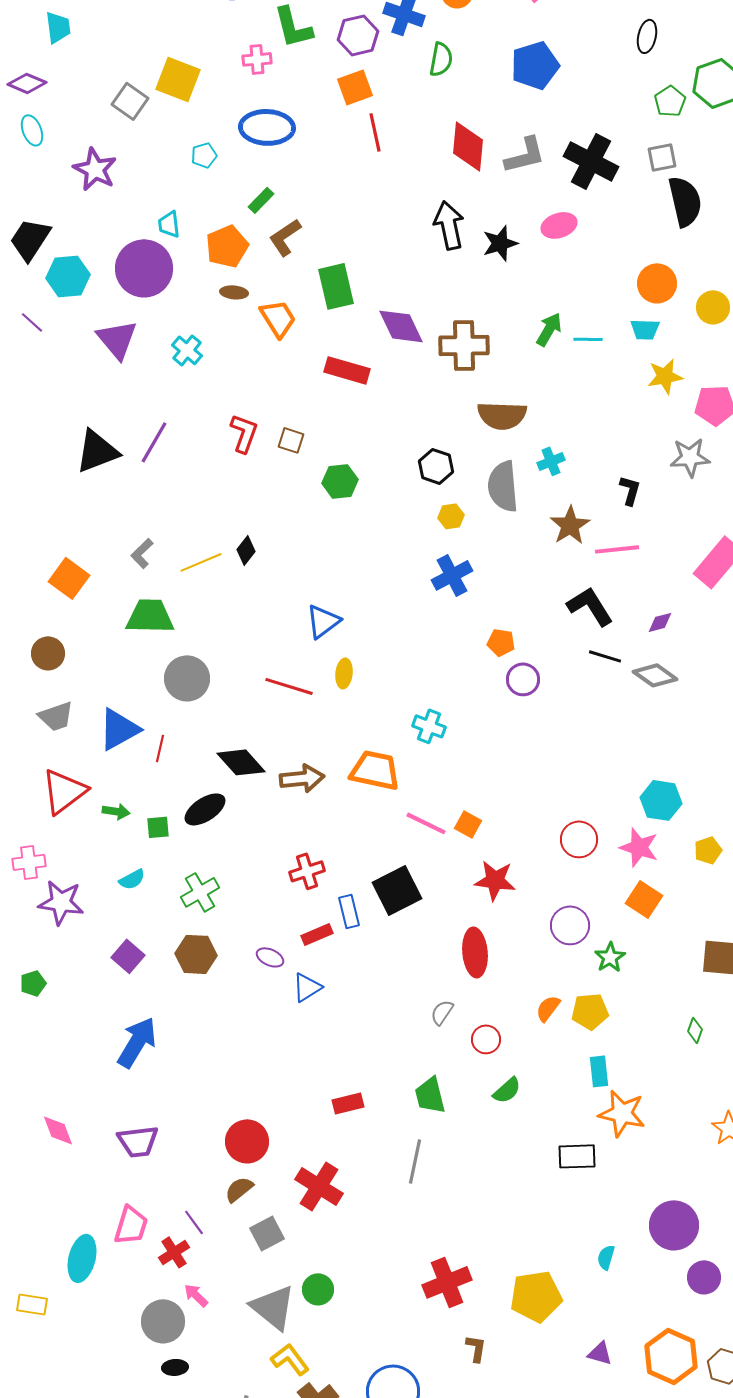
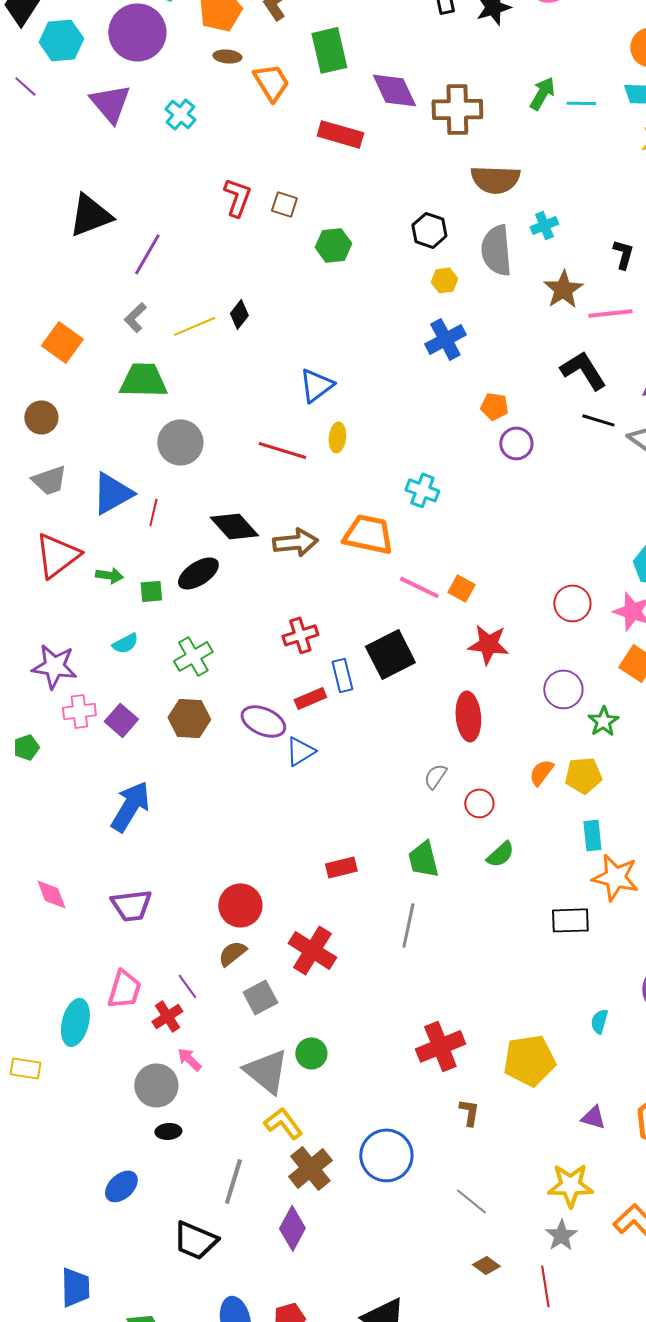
purple line: (154, 442) -> (147, 254), moved
pink cross: (29, 862) -> (79, 711), moved
purple ellipse: (270, 957) -> (263, 721), size x1.6

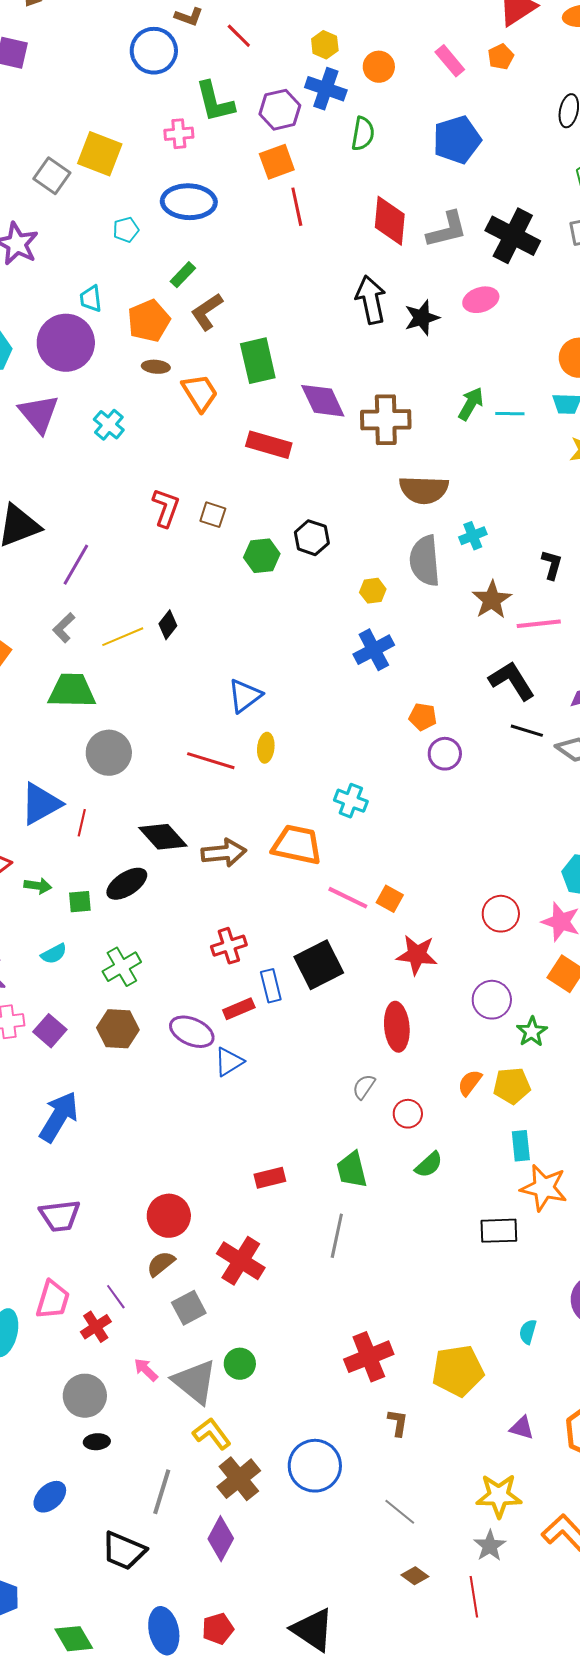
black hexagon: (429, 230) -> (312, 538), moved
pink arrow: (189, 1059) -> (146, 1370), moved

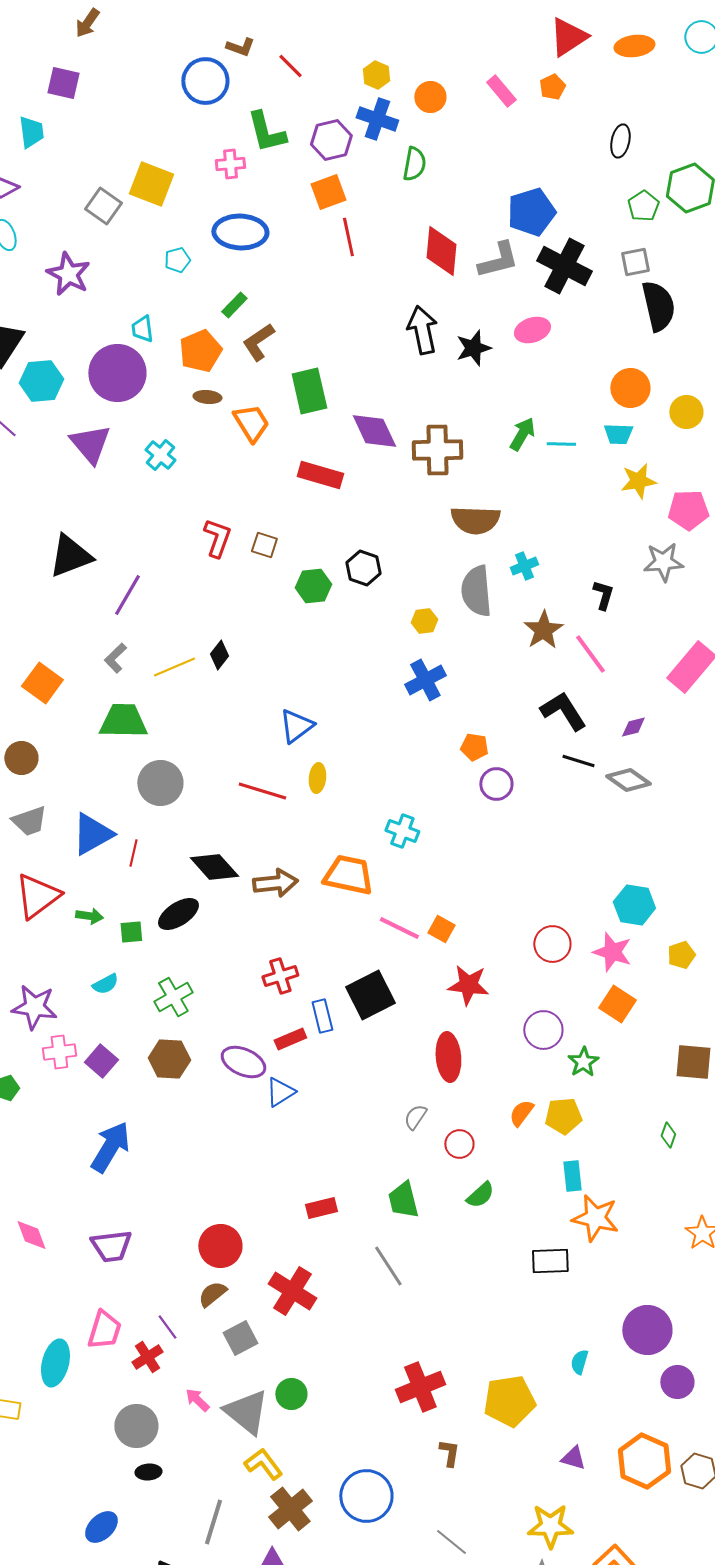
blue pentagon: (457, 140) -> (531, 212), moved
pink line: (539, 624) -> (590, 654), turned 60
gray line: (337, 1236) -> (388, 1266), turned -45

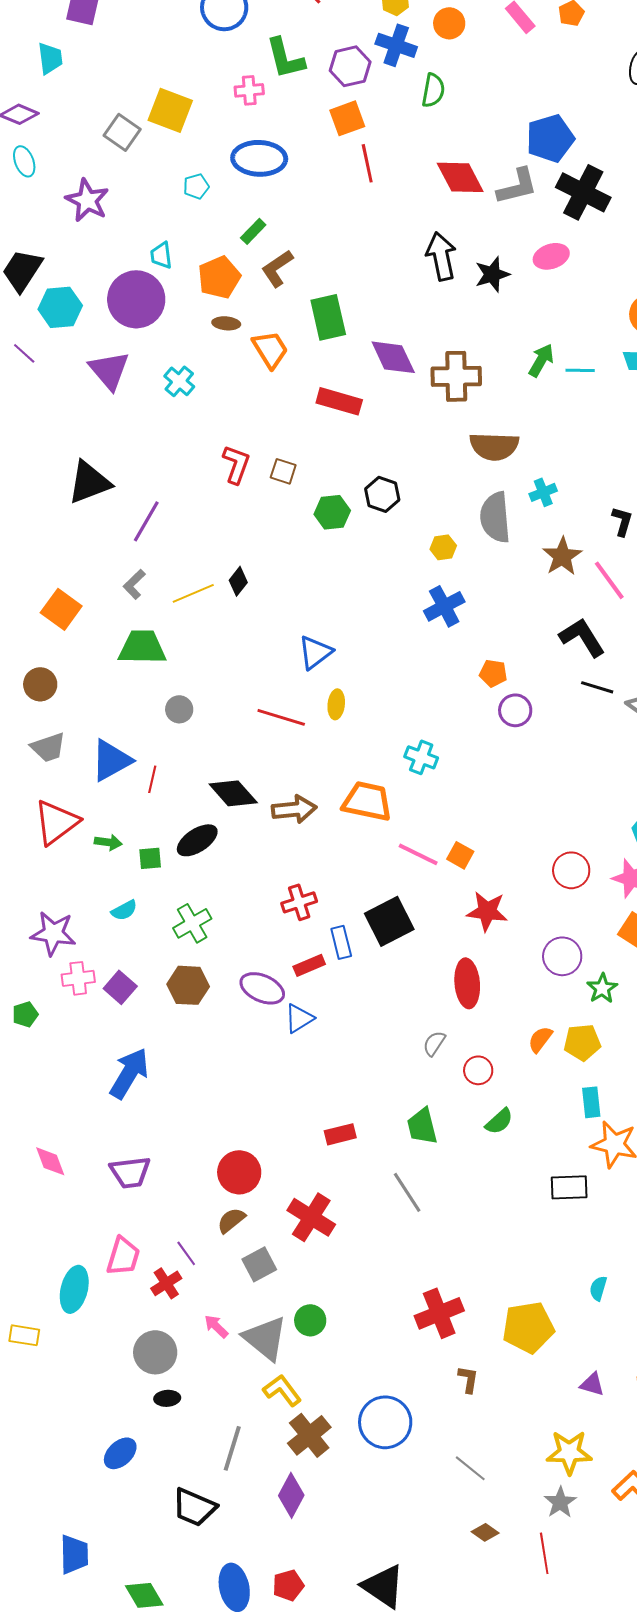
red diamond: (441, 251) -> (460, 177), turned -33
gray circle: (160, 783) -> (179, 709), size x0.6

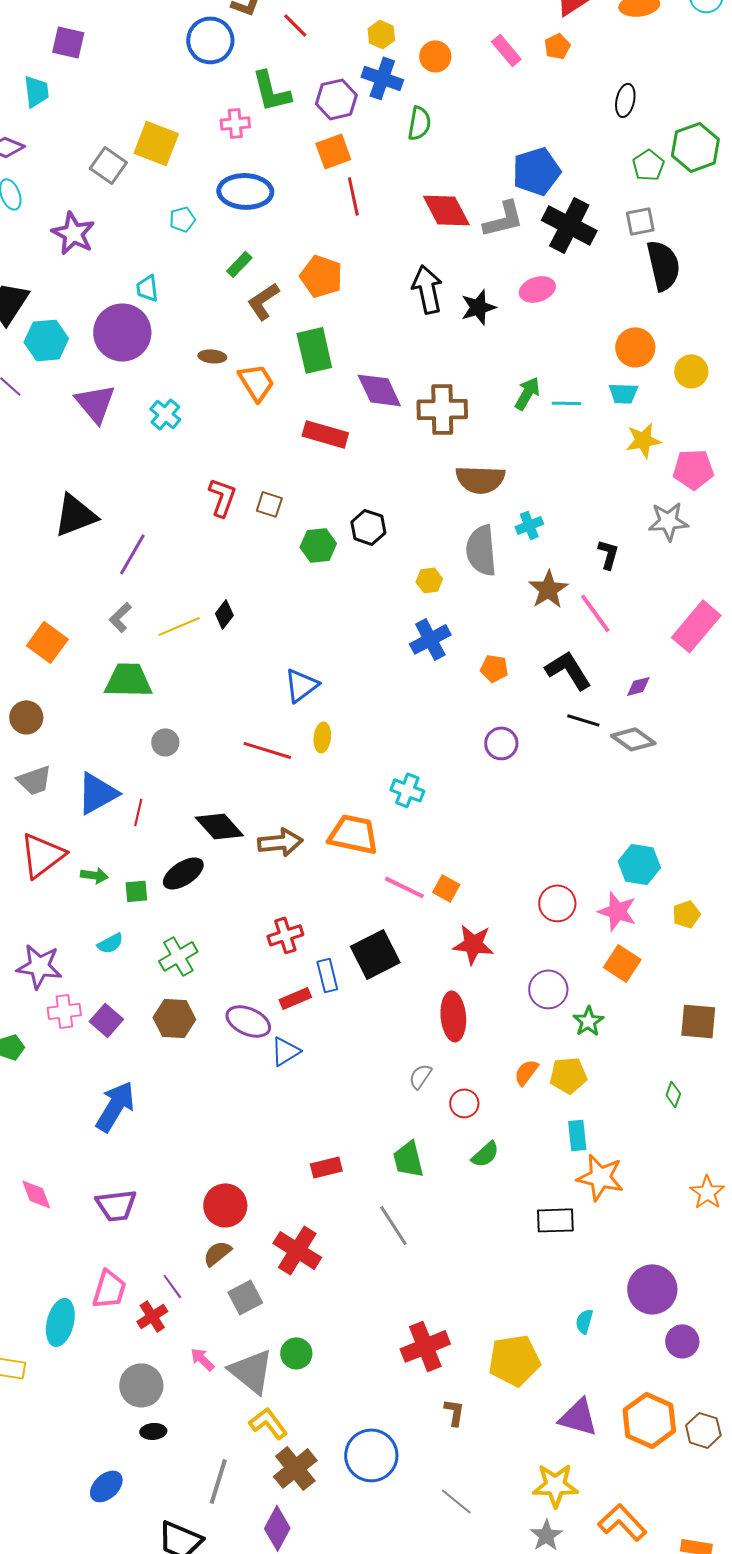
orange pentagon: (219, 277) -> (321, 276), moved, turned -30
orange pentagon: (493, 673) -> (494, 668), moved
purple triangle: (592, 1384) -> (578, 1417), size x1.6

